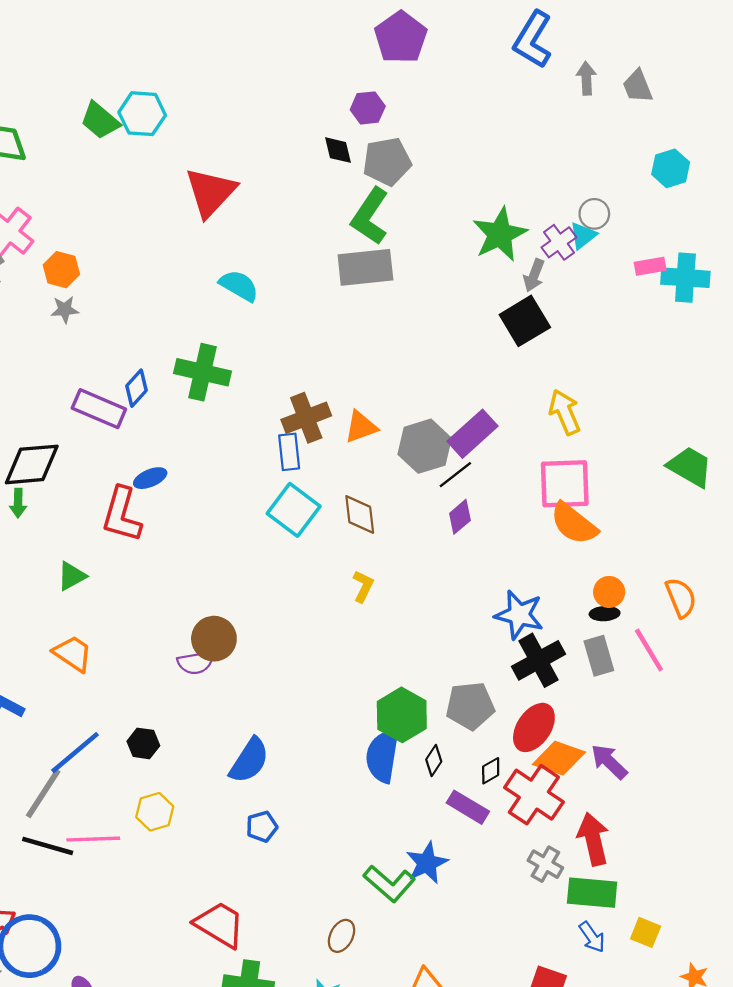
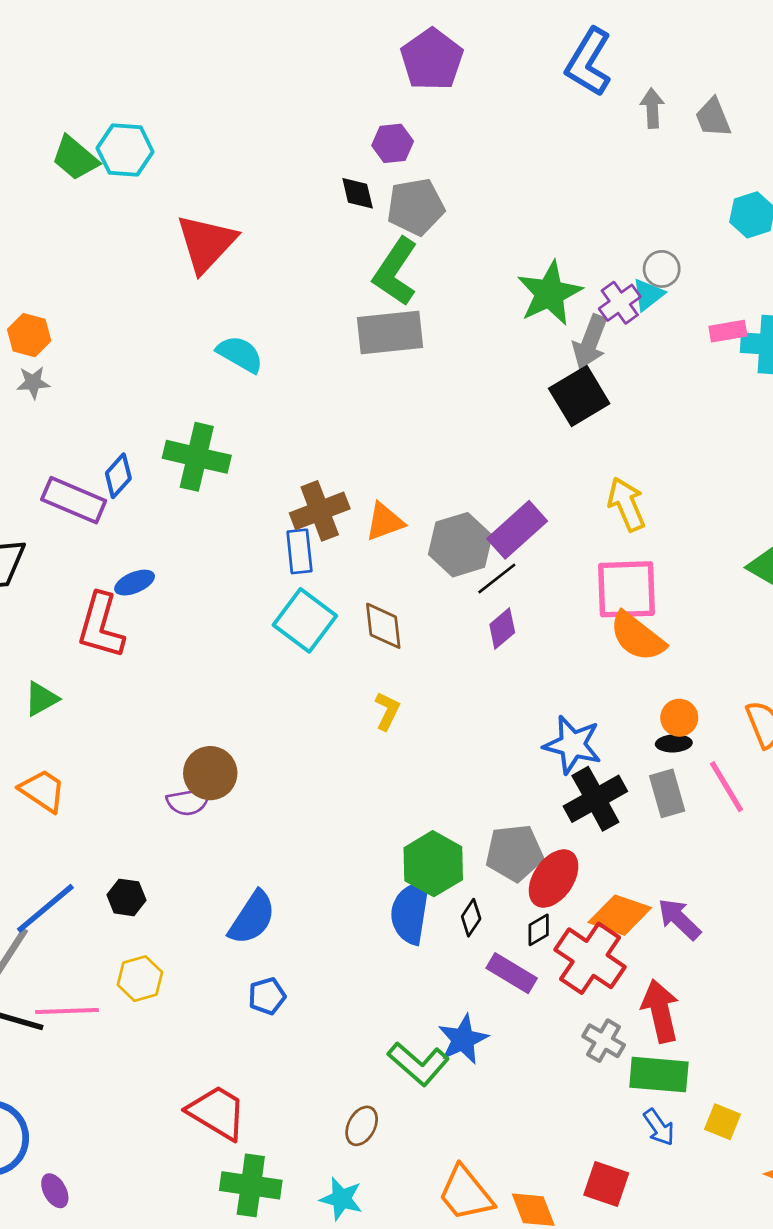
gray arrow: (534, 275) -> (590, 342), size x1.4
red ellipse: (534, 727) -> (554, 879), moved

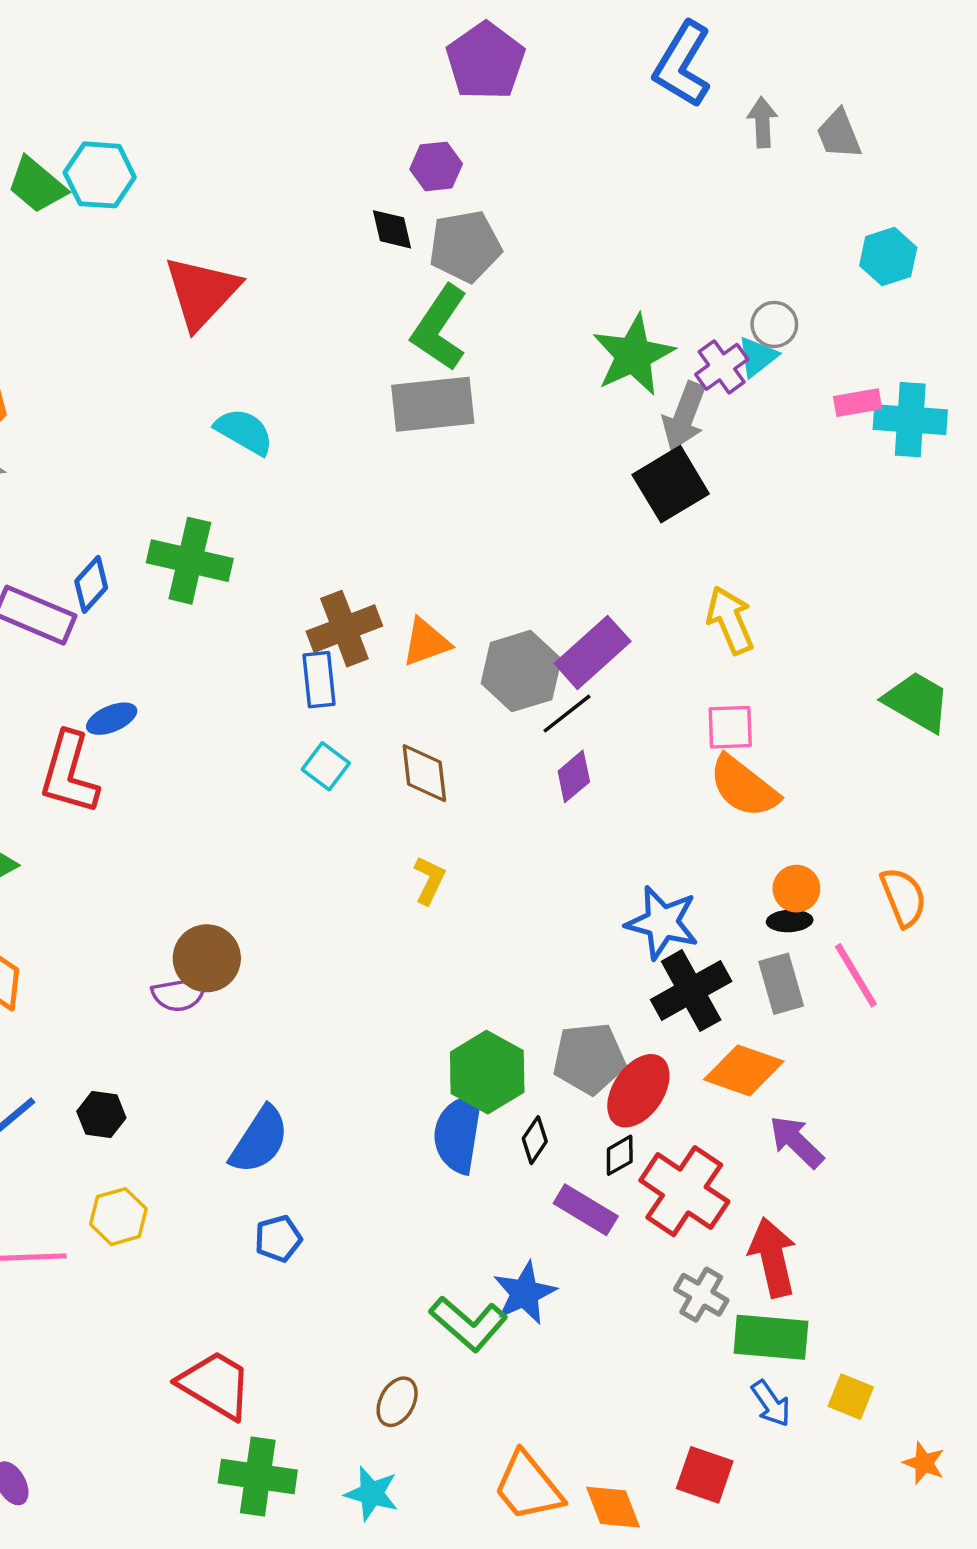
pink square: (627, 589) -> (730, 727), size x0.6
cyan square: (305, 620) -> (326, 766), size x0.6
orange diamond: (620, 915) -> (744, 1070), moved

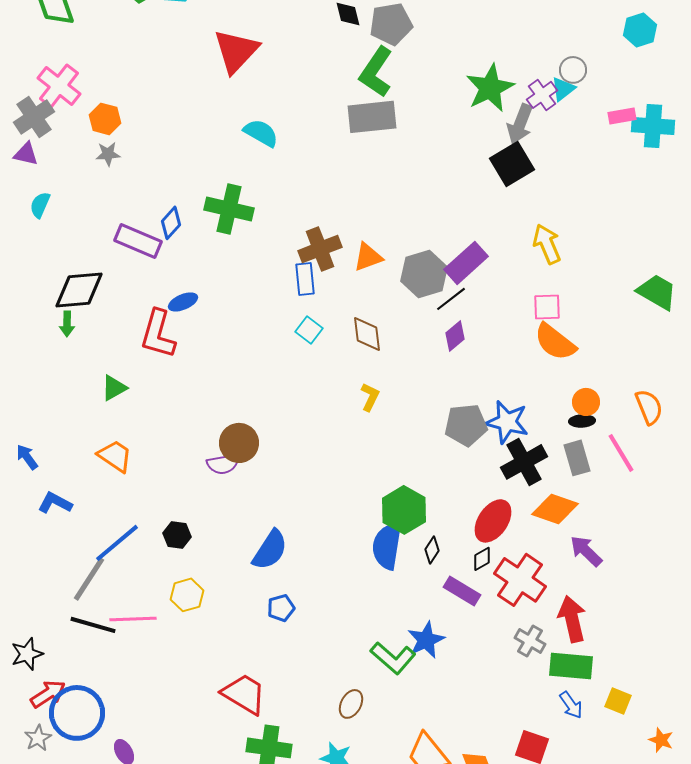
gray pentagon: (589, 1059) -> (466, 425), moved

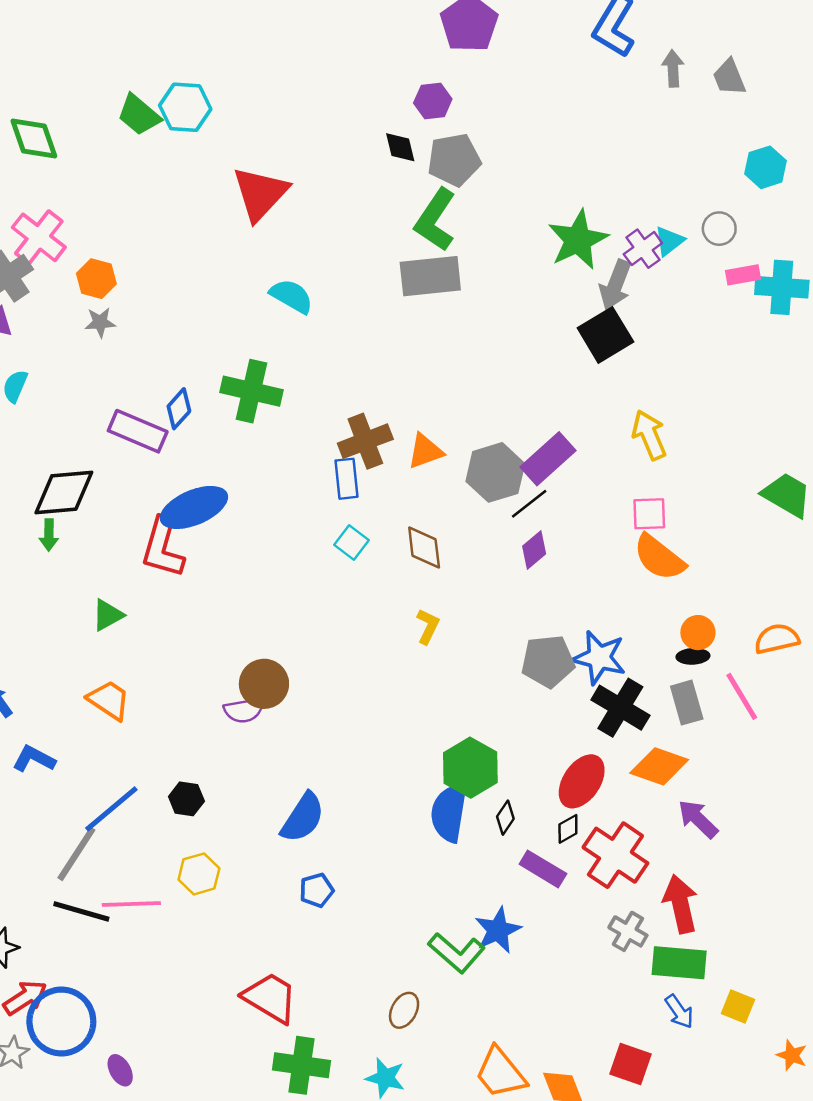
gray circle: (573, 70) -> (719, 229), moved
blue ellipse: (183, 302) -> (194, 507), size x1.8
orange semicircle: (649, 407) -> (777, 639), turned -81
black cross: (524, 462) -> (620, 708), turned -30

